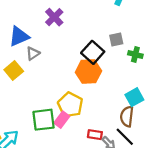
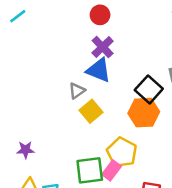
blue triangle: (19, 36) -> (99, 70), moved, turned 45
yellow square: (14, 71) -> (91, 111), moved

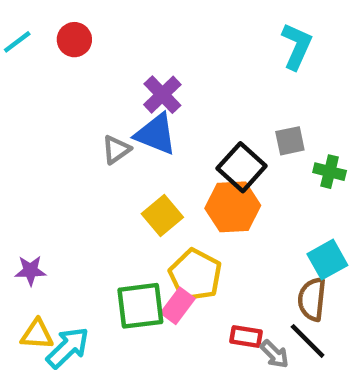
red circle: (100, 15) -> (74, 40), moved
gray triangle: (77, 91) -> (116, 150), moved
yellow square: (91, 111) -> (162, 216), moved

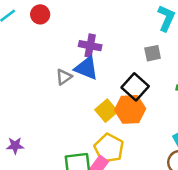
purple cross: (162, 95) -> (90, 46), turned -35
gray square: (290, 141) -> (153, 53), moved
yellow square: (162, 216) -> (106, 111), moved

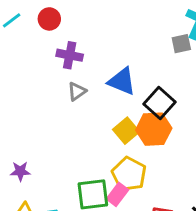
purple cross: (90, 46) -> (70, 55), moved
gray square: (153, 53) -> (181, 44), moved
blue triangle: (86, 68) -> (122, 81), moved

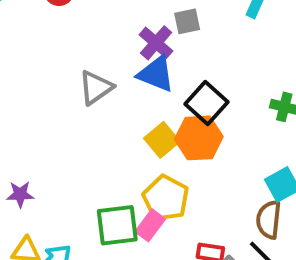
gray square: (181, 44) -> (187, 21), moved
purple cross: (70, 55) -> (156, 43), moved, turned 30
gray triangle: (77, 91) -> (96, 87), size x1.4

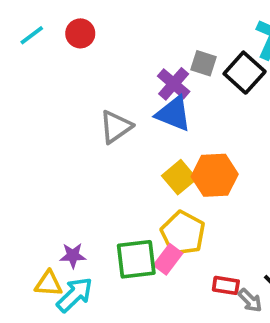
gray square: (187, 21) -> (203, 63), turned 30
black square: (207, 103) -> (245, 73), moved
purple star: (20, 194) -> (73, 256), moved

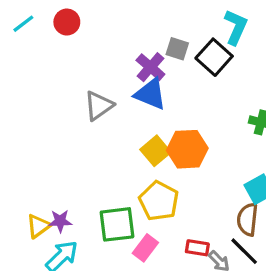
pink rectangle: (168, 259) -> (145, 248), moved
yellow triangle: (49, 284) -> (38, 226), moved, turned -40

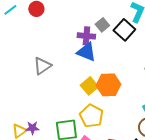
gray square: (177, 49) -> (102, 25), turned 32
purple cross: (150, 67) -> (86, 36), turned -36
gray triangle: (99, 106) -> (42, 66), moved

